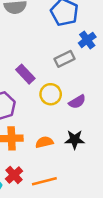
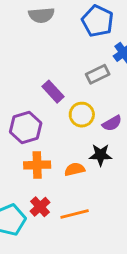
black star: (75, 140) -> (101, 155), moved

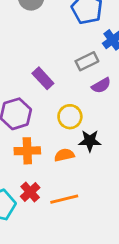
yellow circle: (82, 115) -> (70, 117), moved
purple semicircle: (112, 123) -> (101, 85), moved

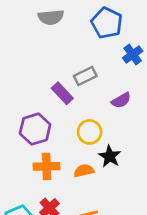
gray rectangle: (87, 61) -> (85, 76), moved
black star: (90, 141) -> (110, 156), turned 30

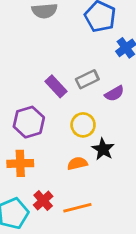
gray rectangle: (85, 76) -> (87, 79), moved
orange cross: (47, 166) -> (20, 163), moved

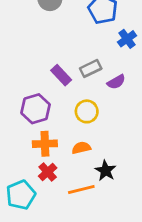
black star: (103, 149) -> (105, 171), moved
orange cross: (20, 163) -> (45, 144), moved
red cross: (43, 201) -> (48, 172), moved

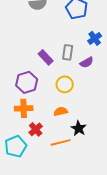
blue cross: (127, 39) -> (95, 38), moved
gray rectangle: (91, 68) -> (68, 52), turned -56
orange cross: (45, 144) -> (24, 108), moved

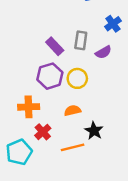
purple hexagon: (27, 82) -> (50, 76), moved

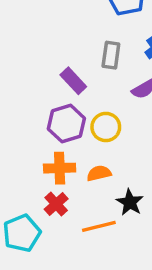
gray rectangle: (81, 40) -> (111, 55), moved
orange cross: (29, 107) -> (60, 168), moved

